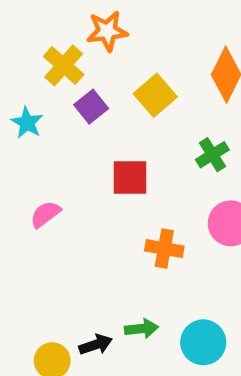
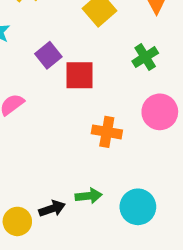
purple square: (91, 107) -> (48, 55), moved

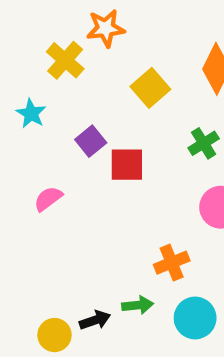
orange cross: (107, 132) -> (172, 263), moved, turned -32

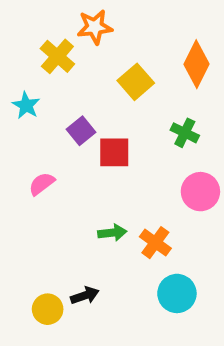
green cross: (204, 143) -> (185, 133), turned -32
orange cross: (172, 263) -> (155, 243), turned -32
green arrow: (138, 305) -> (112, 233), moved

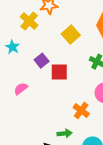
green arrow: (112, 233) -> (65, 133), moved
orange cross: (155, 243) -> (81, 110), moved

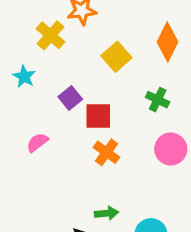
orange cross: (81, 110) -> (107, 152), moved

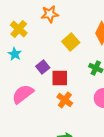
yellow cross: (51, 35) -> (19, 29), moved
pink semicircle: (37, 142) -> (23, 94), size x1.6

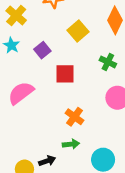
purple square: (43, 67) -> (42, 50), moved
orange cross: (65, 100) -> (75, 117), moved

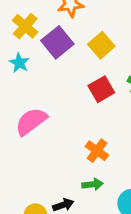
purple square: (42, 50) -> (57, 42), moved, size x1.5
red square: (65, 74) -> (101, 89), moved, turned -30

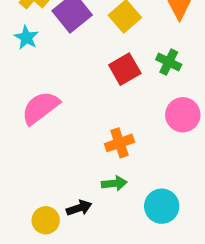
orange cross: (97, 151) -> (120, 143), turned 35

